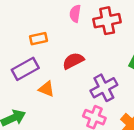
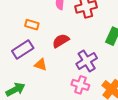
orange rectangle: (39, 39) -> (32, 25), turned 32

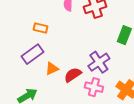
red semicircle: (61, 41) -> (73, 75), moved
orange triangle: (41, 65) -> (52, 69), turned -40

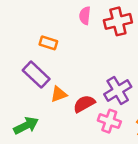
purple rectangle: (33, 54) -> (36, 75), turned 75

